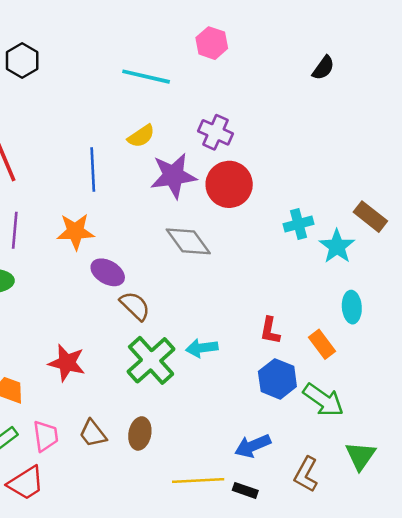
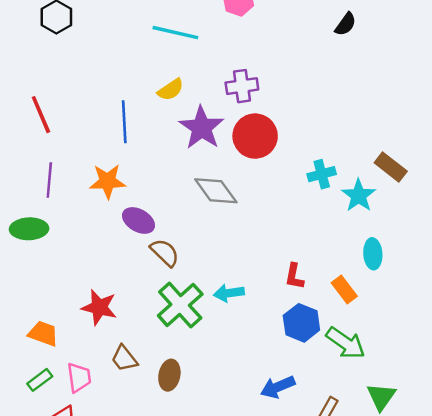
purple cross: (215, 132) -> (242, 86), turned -32
purple star: (173, 176) -> (202, 128), turned -30
brown trapezoid: (93, 433) -> (124, 358), moved

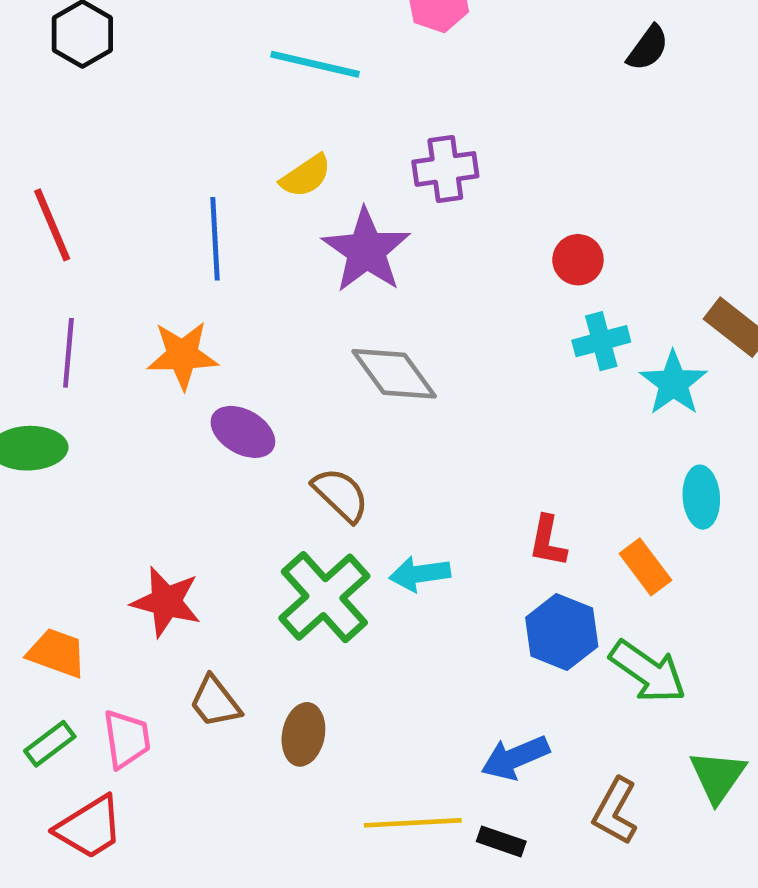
red circle: (255, 136) -> (578, 260), moved, size x0.6
brown semicircle: (165, 253) -> (341, 495), moved

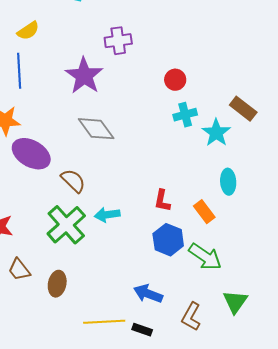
yellow semicircle: (306, 176) -> (28, 31), moved
purple ellipse: (243, 432) -> (31, 154), size x1.4
blue arrow: (515, 758) -> (148, 294), turned 44

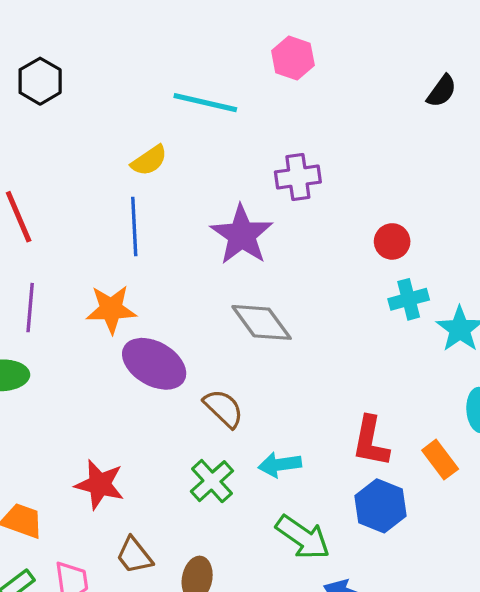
red L-shape: (162, 201) -> (371, 441), size x1.4
green cross: (66, 225) -> (212, 481), size x0.7
green arrow: (205, 257) -> (303, 537), moved

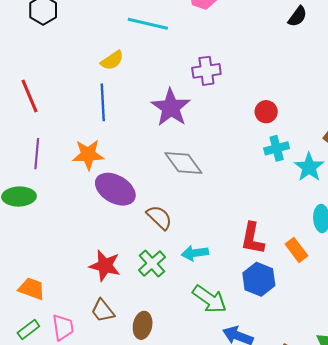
red star: (100, 484) -> (105, 266), moved

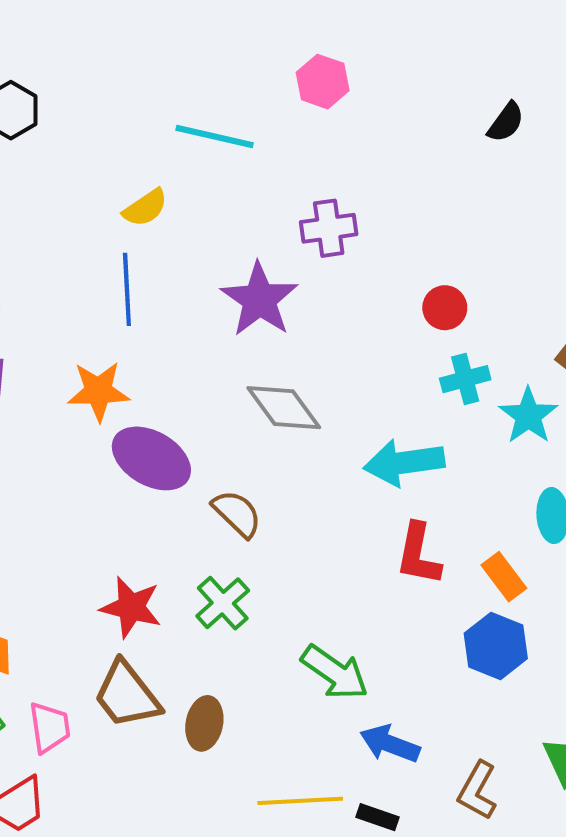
cyan arrow: (195, 253) -> (404, 463), moved, size x1.5
blue hexagon: (259, 279) -> (496, 646), moved
brown trapezoid: (103, 311) -> (127, 695), size x1.5

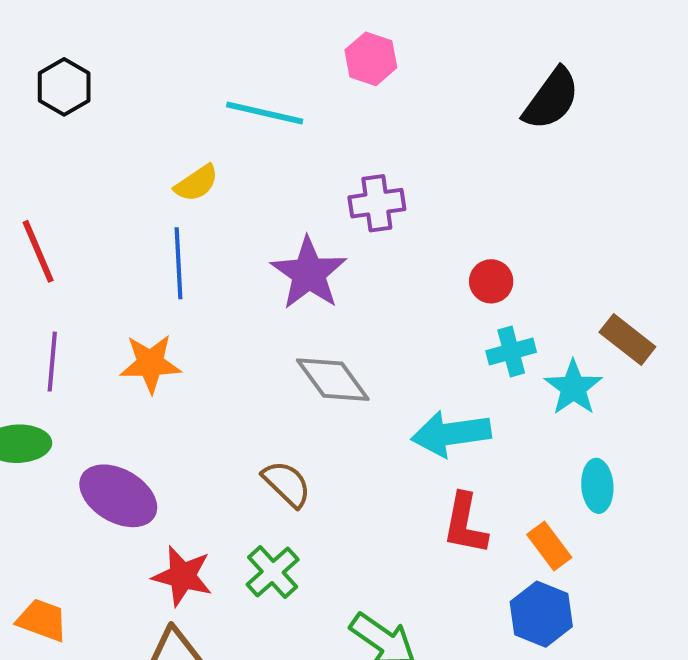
black semicircle: (506, 122) -> (551, 99), size x1.6
purple ellipse: (151, 458) -> (118, 496), moved

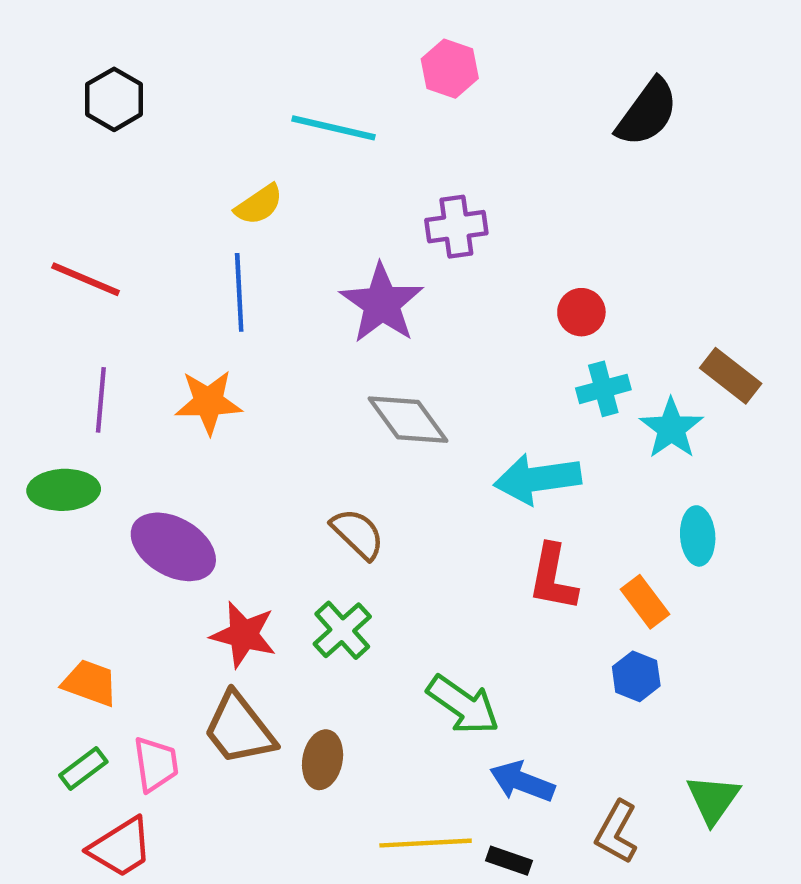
red line: (38, 251) -> (86, 279), turned -44
blue hexagon: (541, 614) -> (636, 676), size x0.7

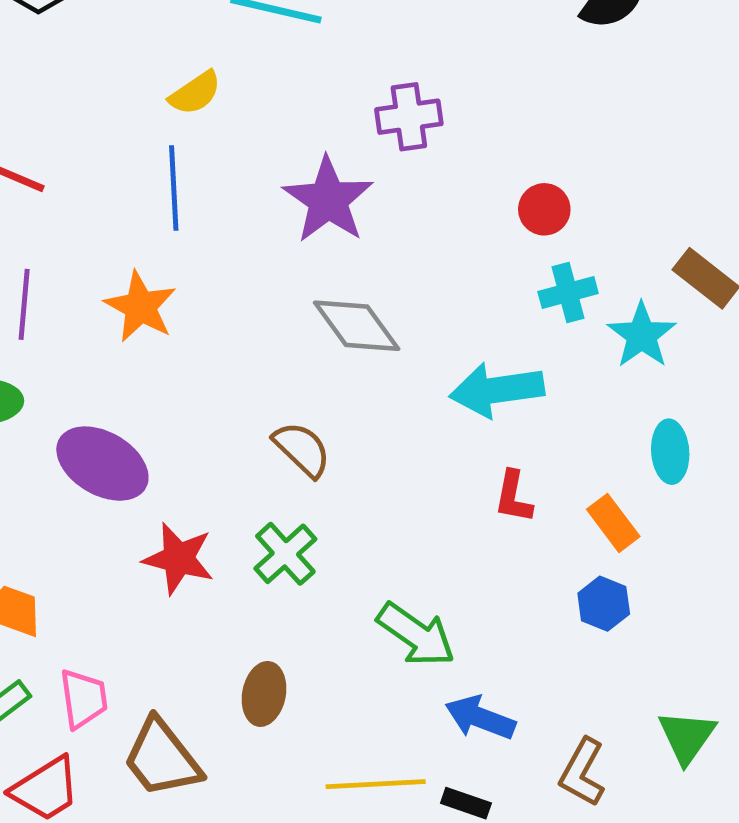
orange star: (208, 402) -> (140, 307), turned 30
red L-shape: (553, 578) -> (513, 497), size x0.7
brown trapezoid: (239, 729) -> (162, 758), moved

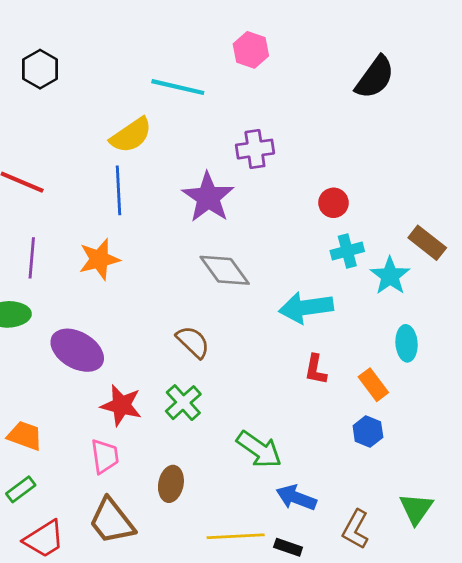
yellow semicircle: (195, 93) -> (131, 135), size x1.4
orange star: (140, 307) -> (99, 259), turned 30
pink trapezoid: (83, 699) -> (105, 456), moved

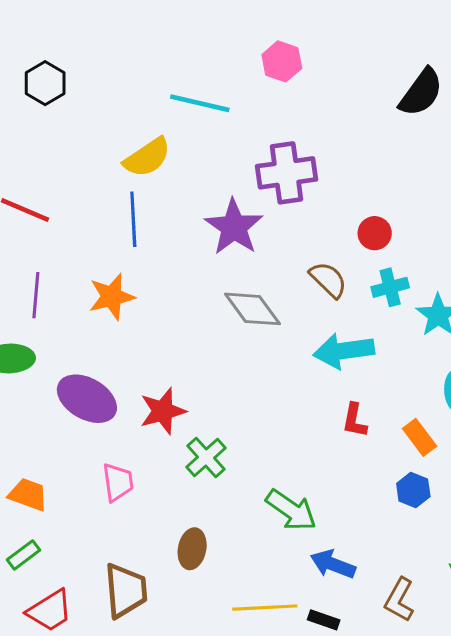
purple cross: (255, 149) -> (286, 173), size x1.4
brown semicircle: (193, 342) -> (328, 280), moved
red star: (121, 405) -> (163, 411), moved, turned -30
pink trapezoid: (105, 456) -> (118, 482), moved
brown trapezoid: (112, 521) -> (126, 591), turned -147

